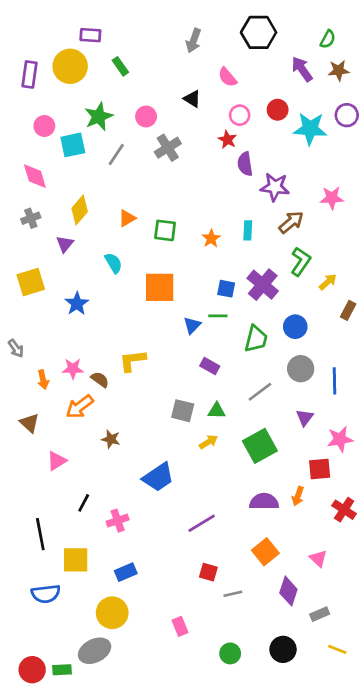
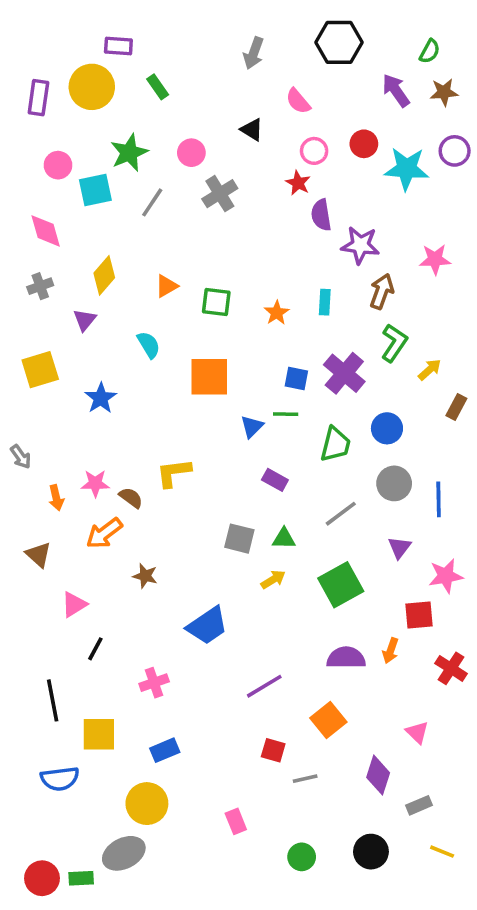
brown arrow: (291, 222) -> (382, 291), turned -30
black line: (84, 503) -> (95, 649), moved
orange square: (265, 552) -> (328, 720), moved

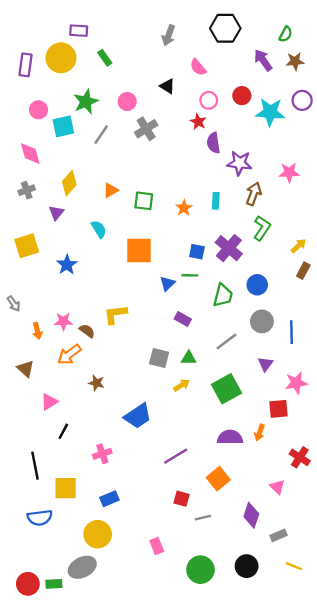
yellow arrow: (430, 370) -> (299, 246), moved
red cross: (451, 668) -> (300, 457), moved
green circle: (302, 857) -> (200, 570), size x1.5

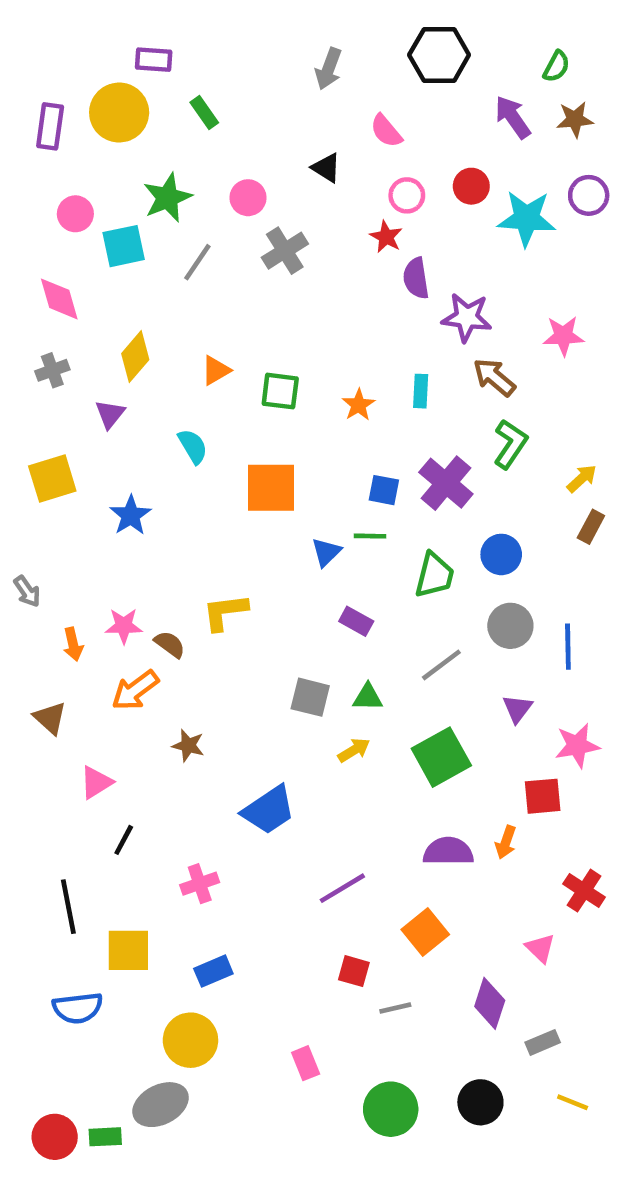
brown arrow: (254, 194) -> (494, 377), turned -70

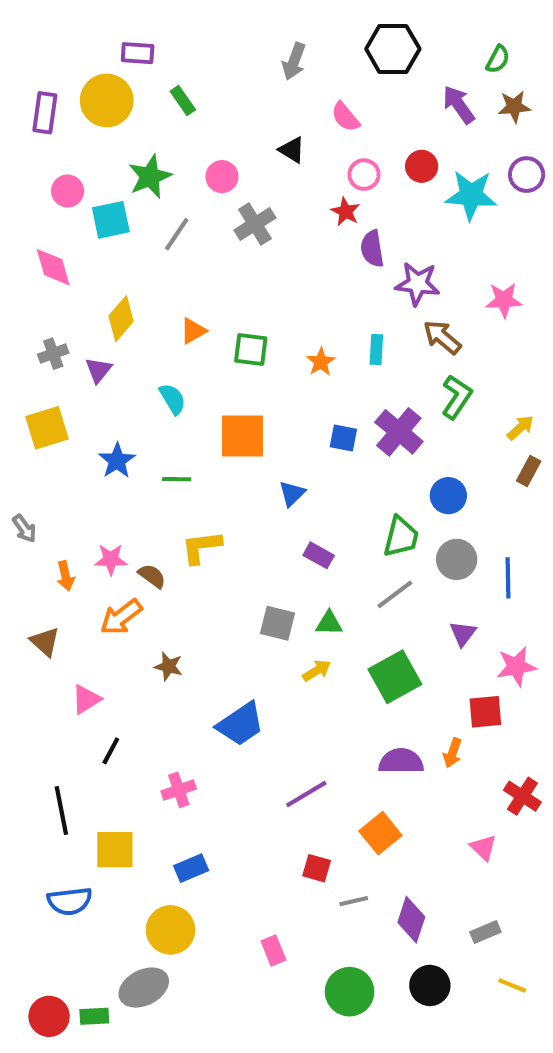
gray cross: (52, 370) -> (53, 354), moved
green line: (370, 536) -> (177, 479), moved
green trapezoid: (434, 575) -> (401, 537), moved
purple diamond: (490, 1003) -> (411, 920), moved

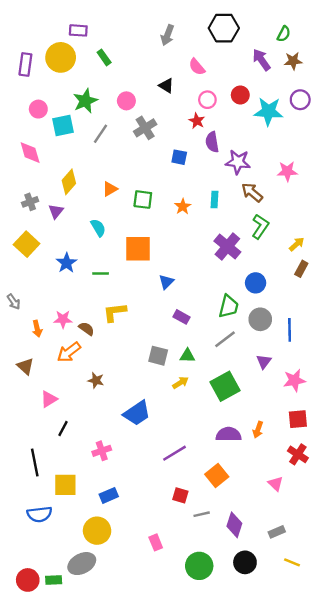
yellow square: (47, 428) -> (27, 244), turned -30
blue square: (343, 438) -> (179, 157), moved
red square: (485, 712) -> (298, 419), moved

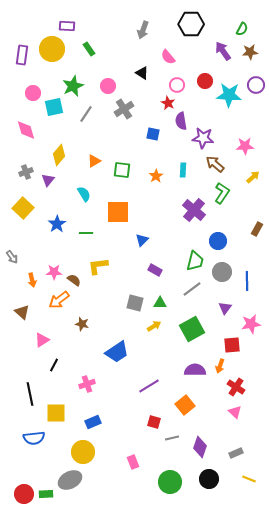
yellow arrow: (297, 244) -> (253, 177), moved
red square: (298, 419) -> (232, 345), moved
red cross: (298, 454) -> (236, 387), moved

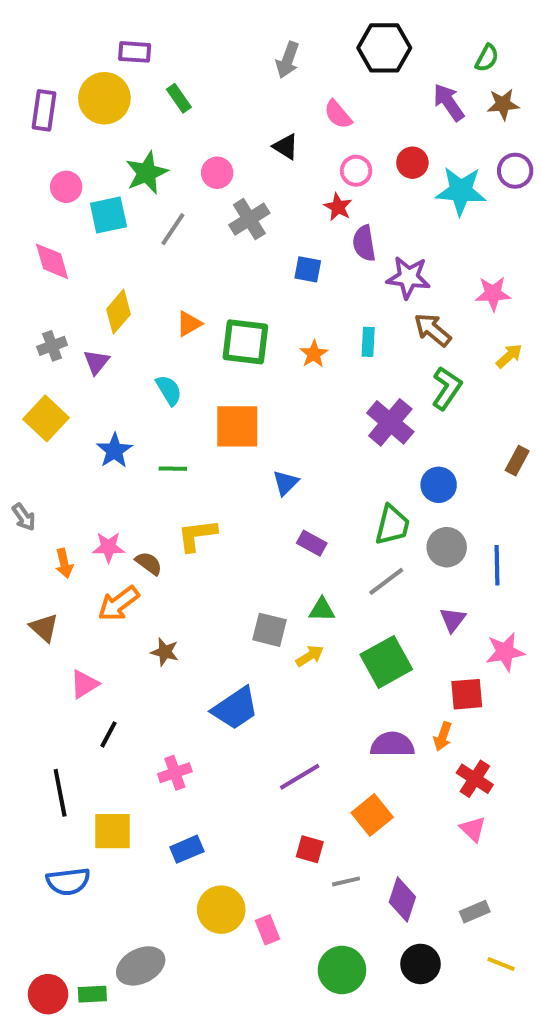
green square: (122, 170) -> (245, 342), size x1.4
gray square: (135, 303) -> (269, 630), moved
yellow circle: (83, 452) -> (221, 910), moved

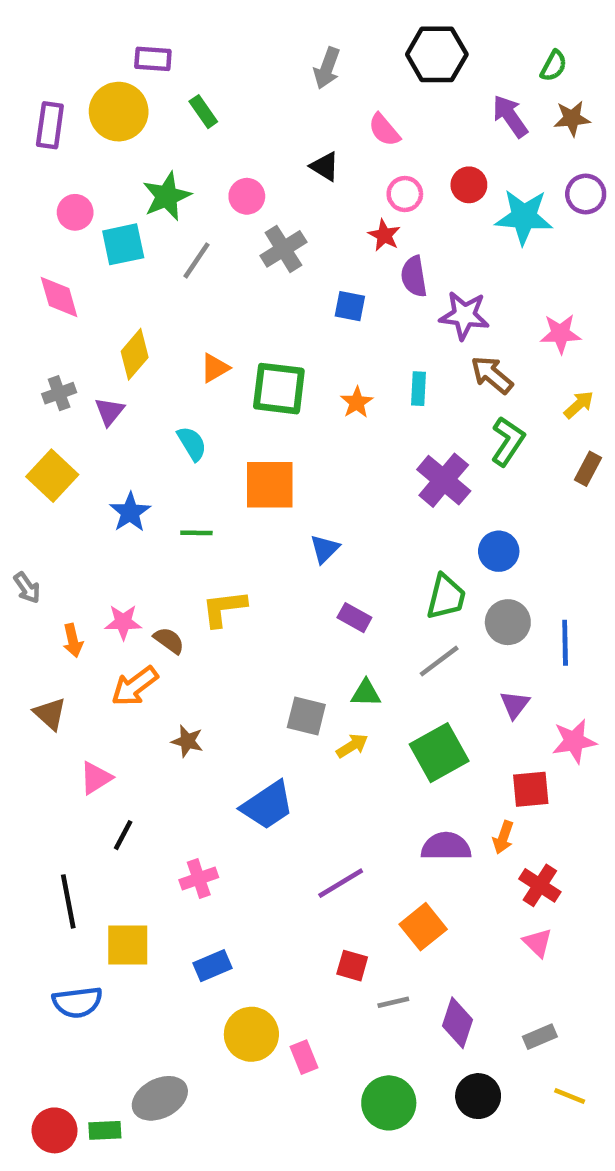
brown rectangle: (517, 461) -> (588, 469), moved

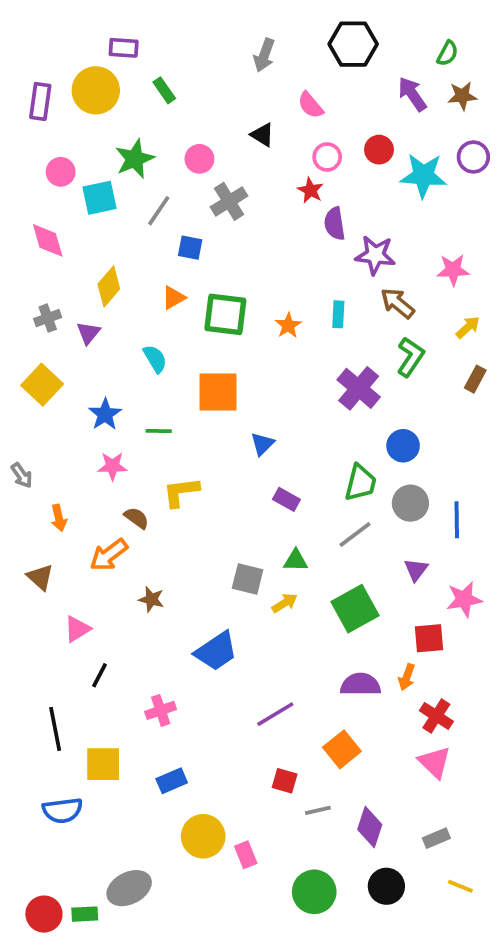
blue square: (350, 306) -> (190, 248), moved
pink star: (123, 622) -> (112, 466), moved
pink triangle: (538, 943) -> (435, 762), size x1.4

